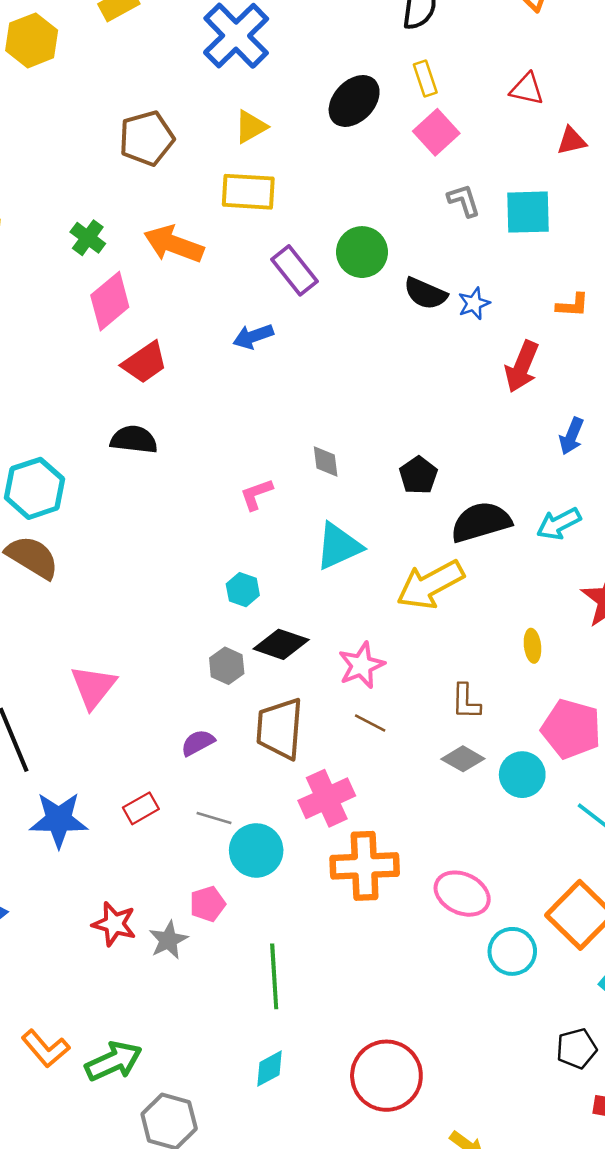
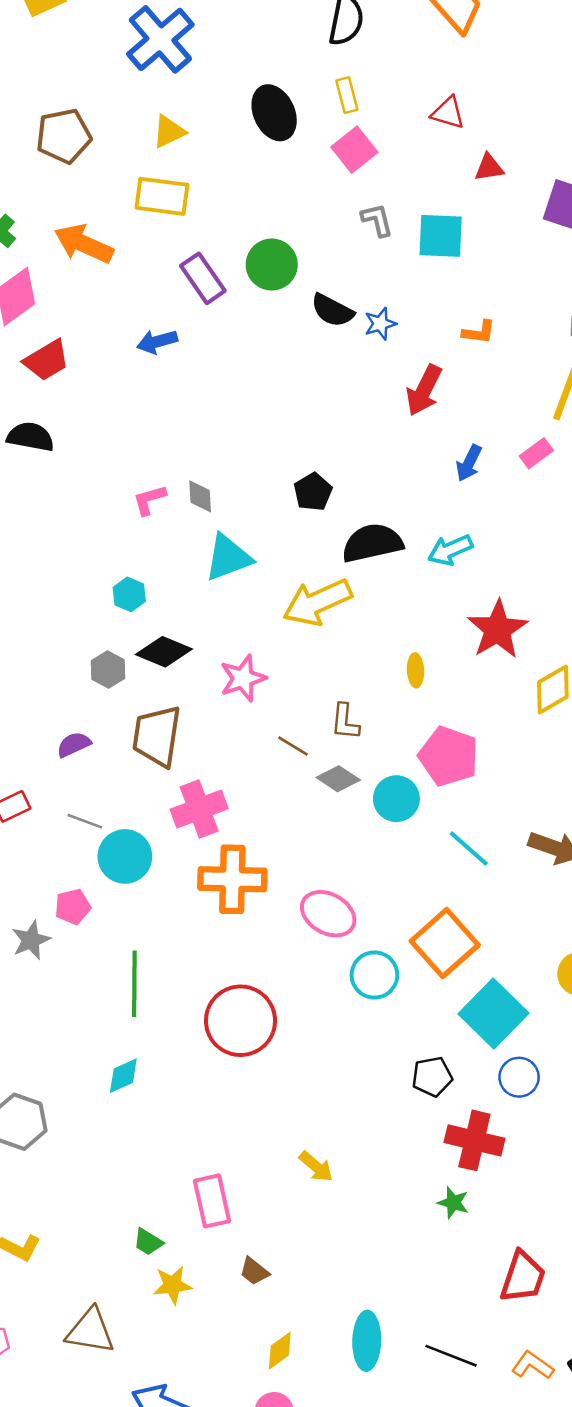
black ellipse: (354, 101) -> (274, 113), turned -72
gray diamond: (326, 462) -> (200, 496), moved
brown line: (370, 723) -> (293, 746), moved
red circle: (386, 1076) -> (240, 1021), moved

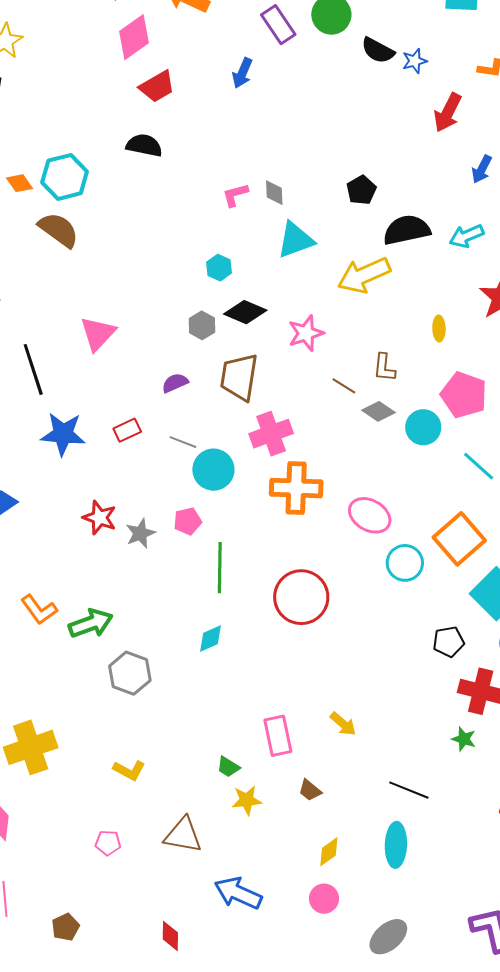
blue arrow: (157, 342) -> (242, 73), turned -52
pink pentagon: (73, 907) -> (188, 521), moved
yellow arrow: (316, 1167) -> (343, 724), moved
black line: (451, 1356) -> (409, 790), moved

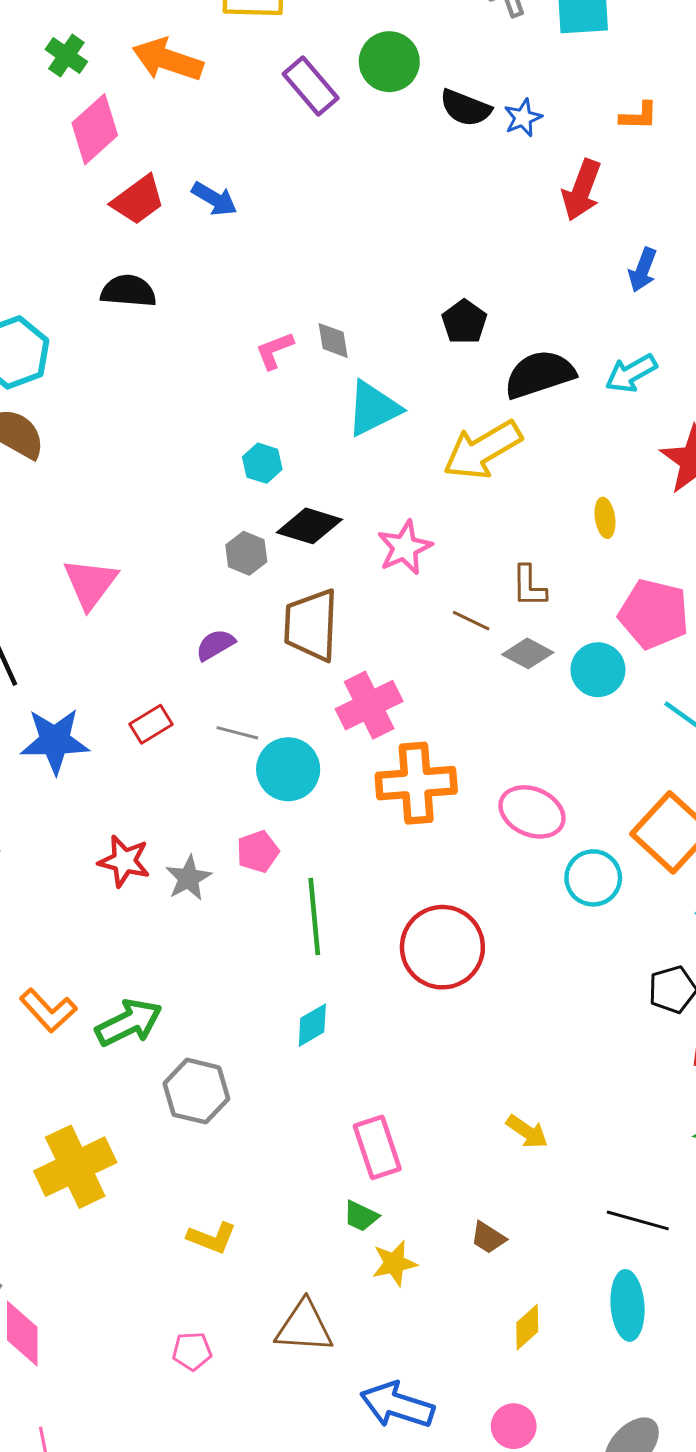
blue arrow: (242, 73) -> (214, 199), moved, turned -76
pink rectangle: (278, 736) -> (377, 1147), moved
yellow cross: (31, 747) -> (75, 1167), moved
pink circle: (324, 899) -> (514, 1426), moved

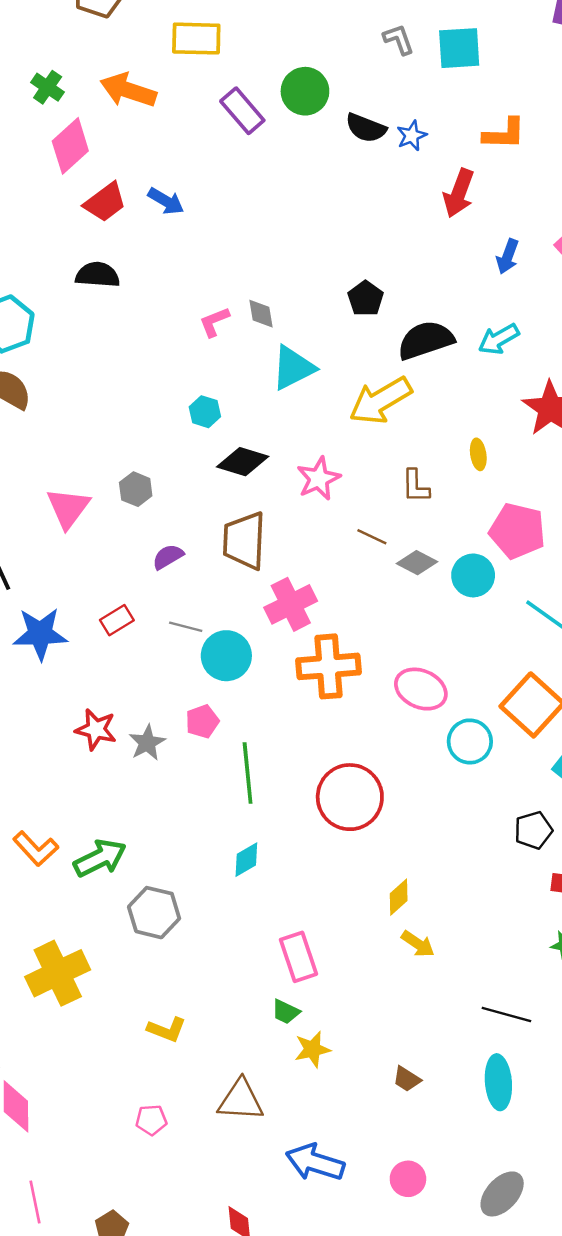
orange L-shape: (639, 116) -> (504, 134), size x1.4
gray hexagon: (246, 553) -> (136, 489), moved
brown L-shape: (529, 586) -> (416, 486), moved
brown trapezoid: (488, 1238) -> (407, 1079), moved
yellow diamond: (527, 1327) -> (399, 897), moved

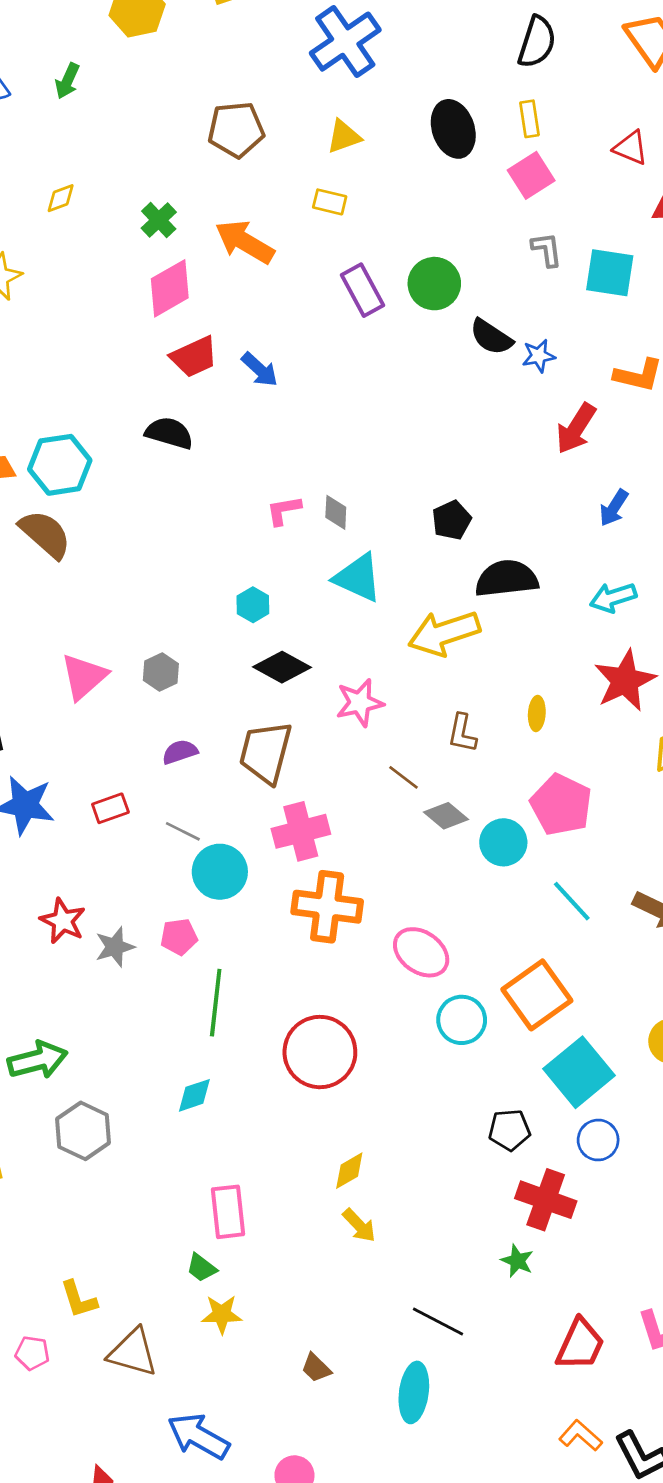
yellow rectangle: (196, 39) -> (330, 202), size x0.6
cyan arrow: (499, 339) -> (613, 597), moved
cyan triangle: (293, 368) -> (358, 578), turned 39
yellow L-shape: (167, 1029) -> (79, 1299), moved, turned 39

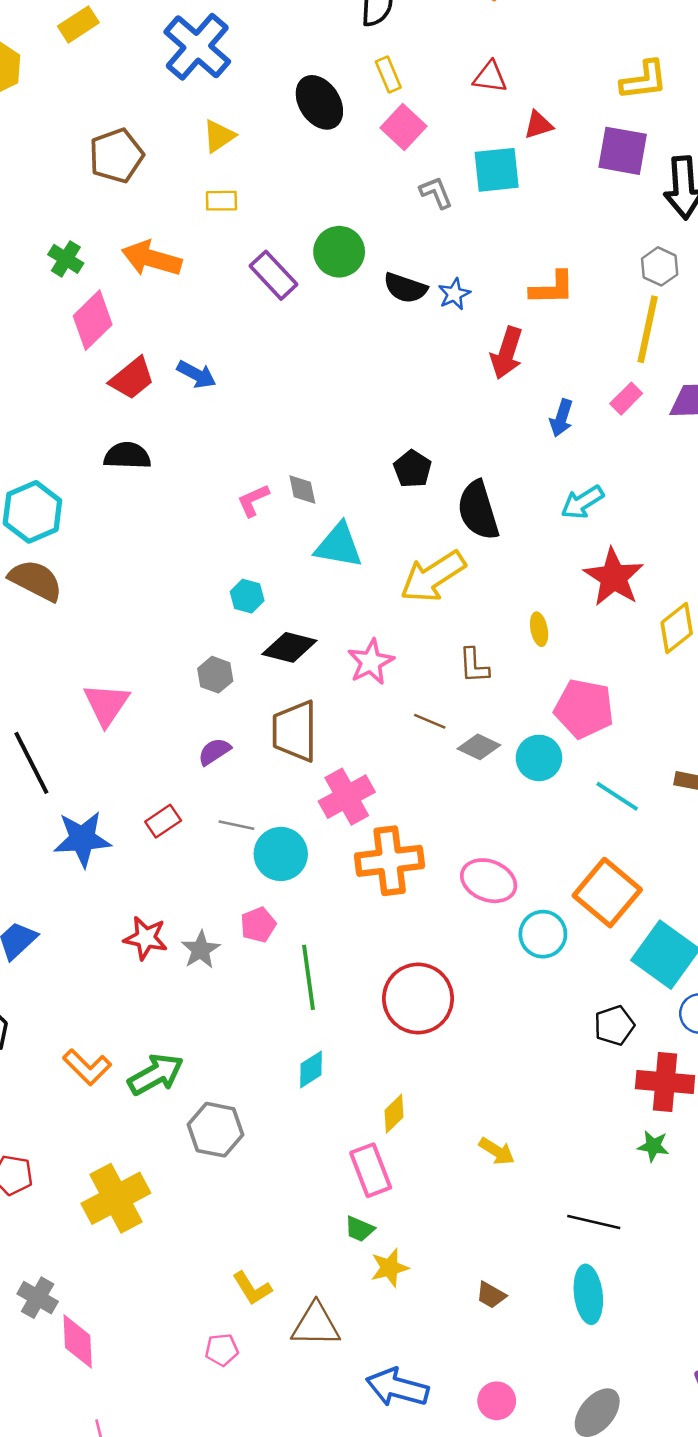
cyan square: (610, 273) -> (497, 170), moved
black semicircle: (507, 579) -> (478, 510), turned -86
gray hexagon: (161, 672) -> (215, 675), moved
yellow diamond: (349, 1171) -> (394, 1114), moved

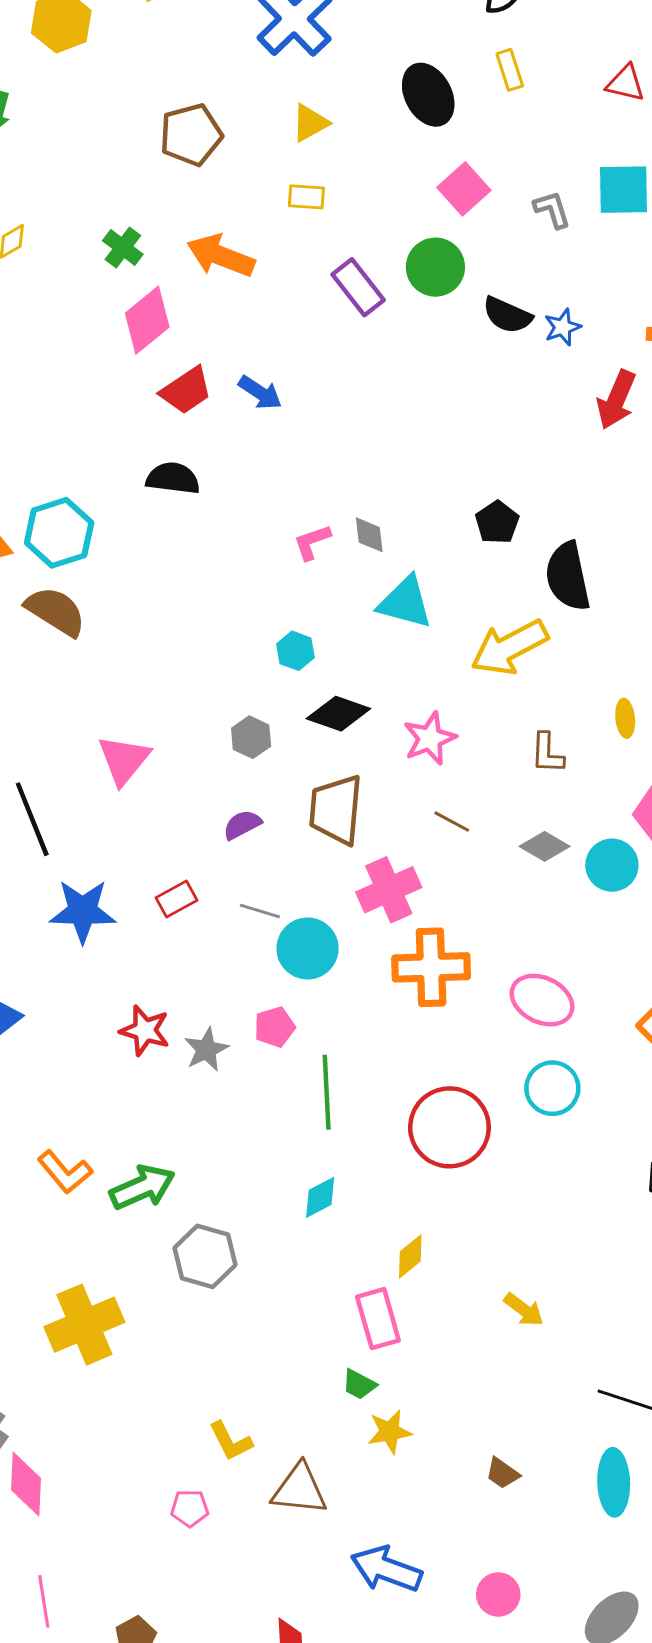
pink square: (403, 127) -> (464, 189), moved
brown line: (430, 721) -> (452, 822), moved
cyan circle: (543, 934) -> (552, 1088), moved

